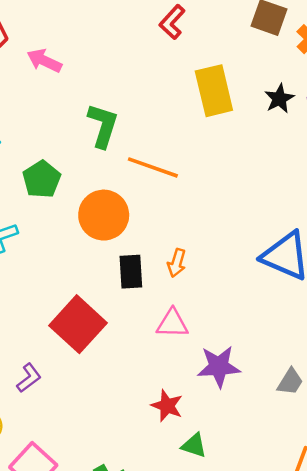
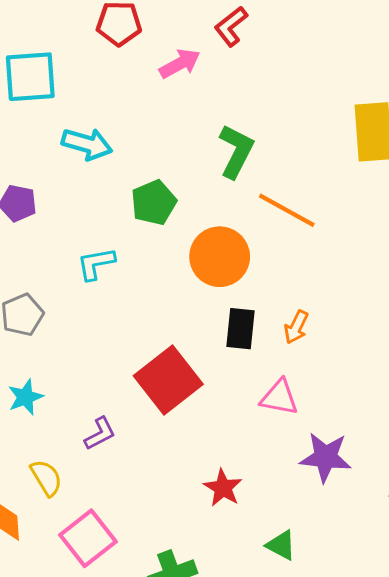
red L-shape: (172, 22) -> (231, 26), moved
pink arrow: (44, 61) -> (180, 64), turned 116
red star: (167, 406) -> (223, 488), moved

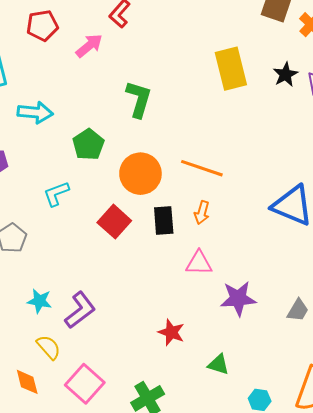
orange line: (287, 210) -> (202, 168), moved
red square: (168, 380) -> (114, 222), moved, size x0.7
cyan star: (25, 397) -> (39, 301), moved, turned -30
purple L-shape: (100, 434) -> (80, 310), size x1.5

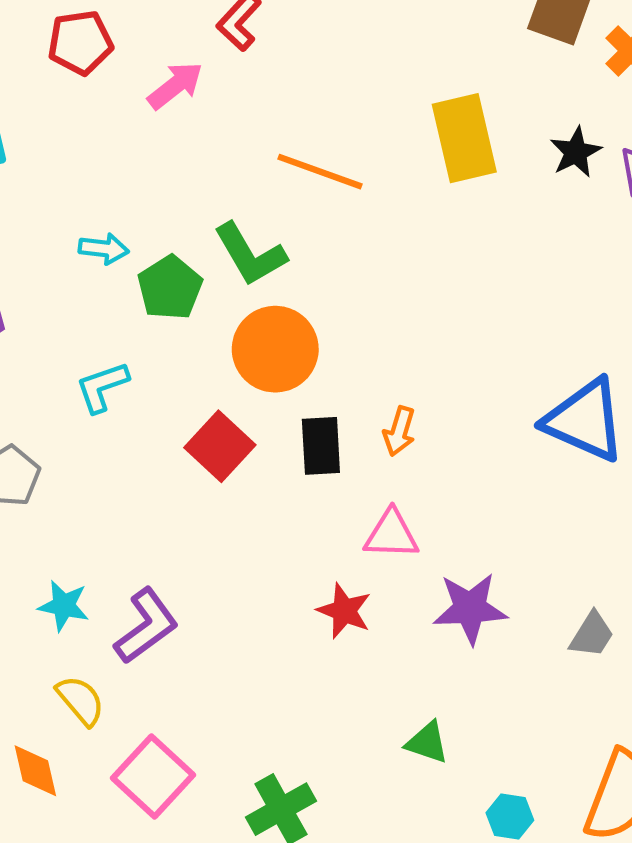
green L-shape: (139, 99) -> (250, 254), moved, turned 132
cyan arrow: (35, 112) -> (104, 249), moved, size x0.7
orange line: (202, 168) -> (320, 172), moved
red star: (171, 332) -> (344, 611), moved

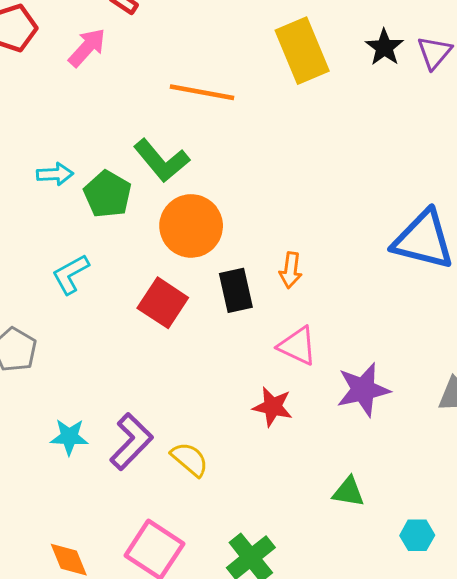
pink triangle: (391, 534) -> (297, 346), turned 33
yellow semicircle: (81, 700) -> (190, 459), moved

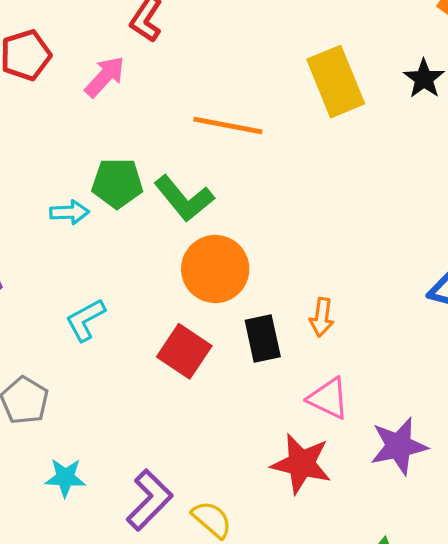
green pentagon: (107, 194) -> (117, 183), moved, turned -30
red star: (273, 407) -> (301, 464), size x1.4
cyan star: (69, 437) -> (65, 478), moved

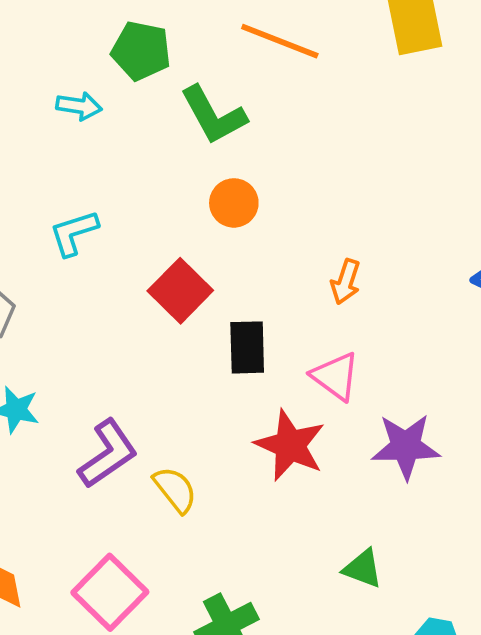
green pentagon: (117, 183) -> (141, 51), moved
orange circle: (215, 269) -> (234, 203), size x0.6
black rectangle: (263, 338) -> (247, 347), moved

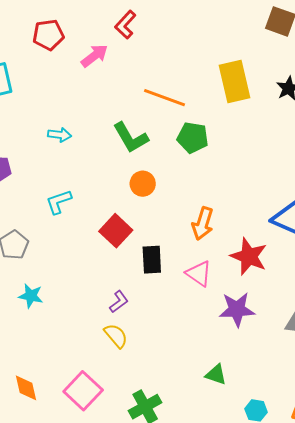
green pentagon: (141, 51) -> (193, 138), moved
orange arrow: (346, 282) -> (203, 224), size x1.4
red star: (290, 445) -> (249, 256), moved
purple L-shape: (108, 454) -> (119, 302), moved, size x0.6

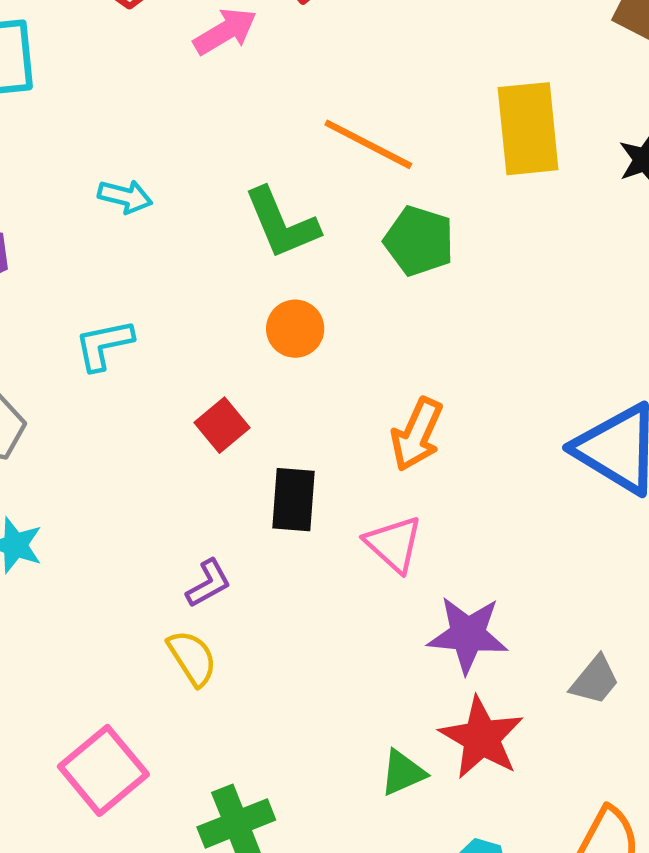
red square: (116, 231) -> (222, 425), size x0.7
red star: (249, 256) -> (482, 738), moved
green triangle: (216, 375) -> (403, 773), turned -50

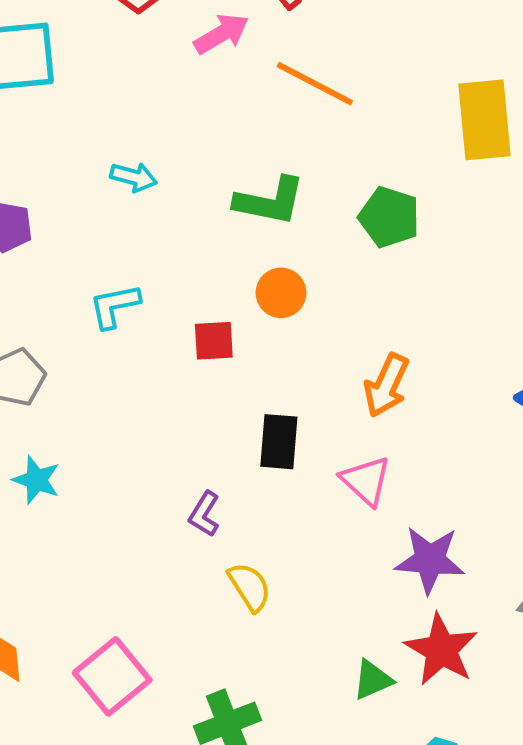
orange line: (368, 144) -> (315, 84), moved
green L-shape: (282, 223) -> (270, 201), turned -56
red square: (222, 425) -> (214, 341), moved, turned 36
purple L-shape: (208, 583) -> (204, 514), turned 150
yellow semicircle: (192, 658) -> (250, 587), moved

